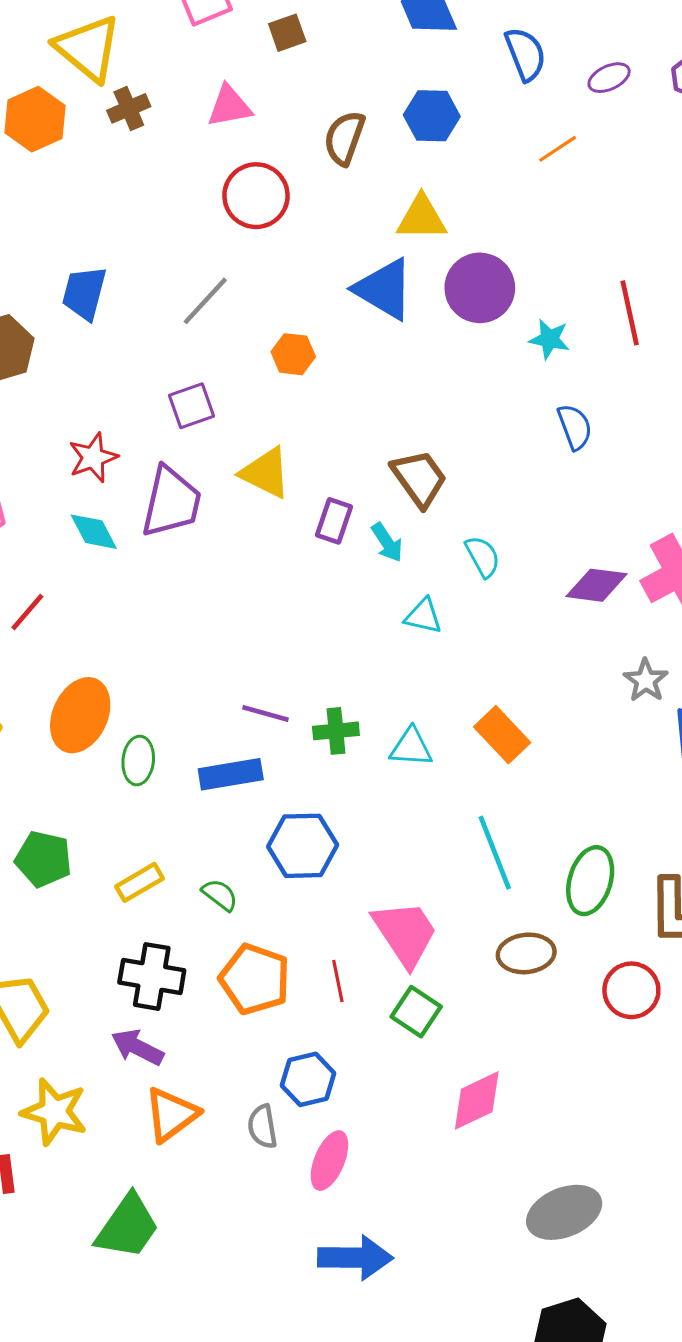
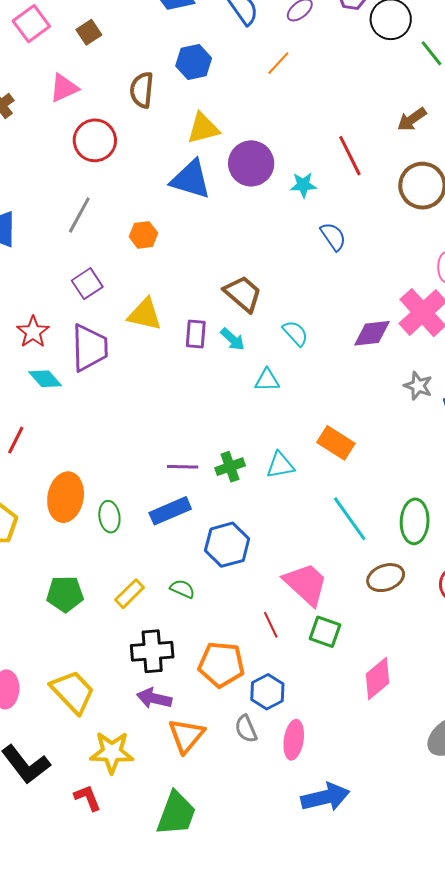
orange pentagon: (255, 979) -> (221, 664), moved

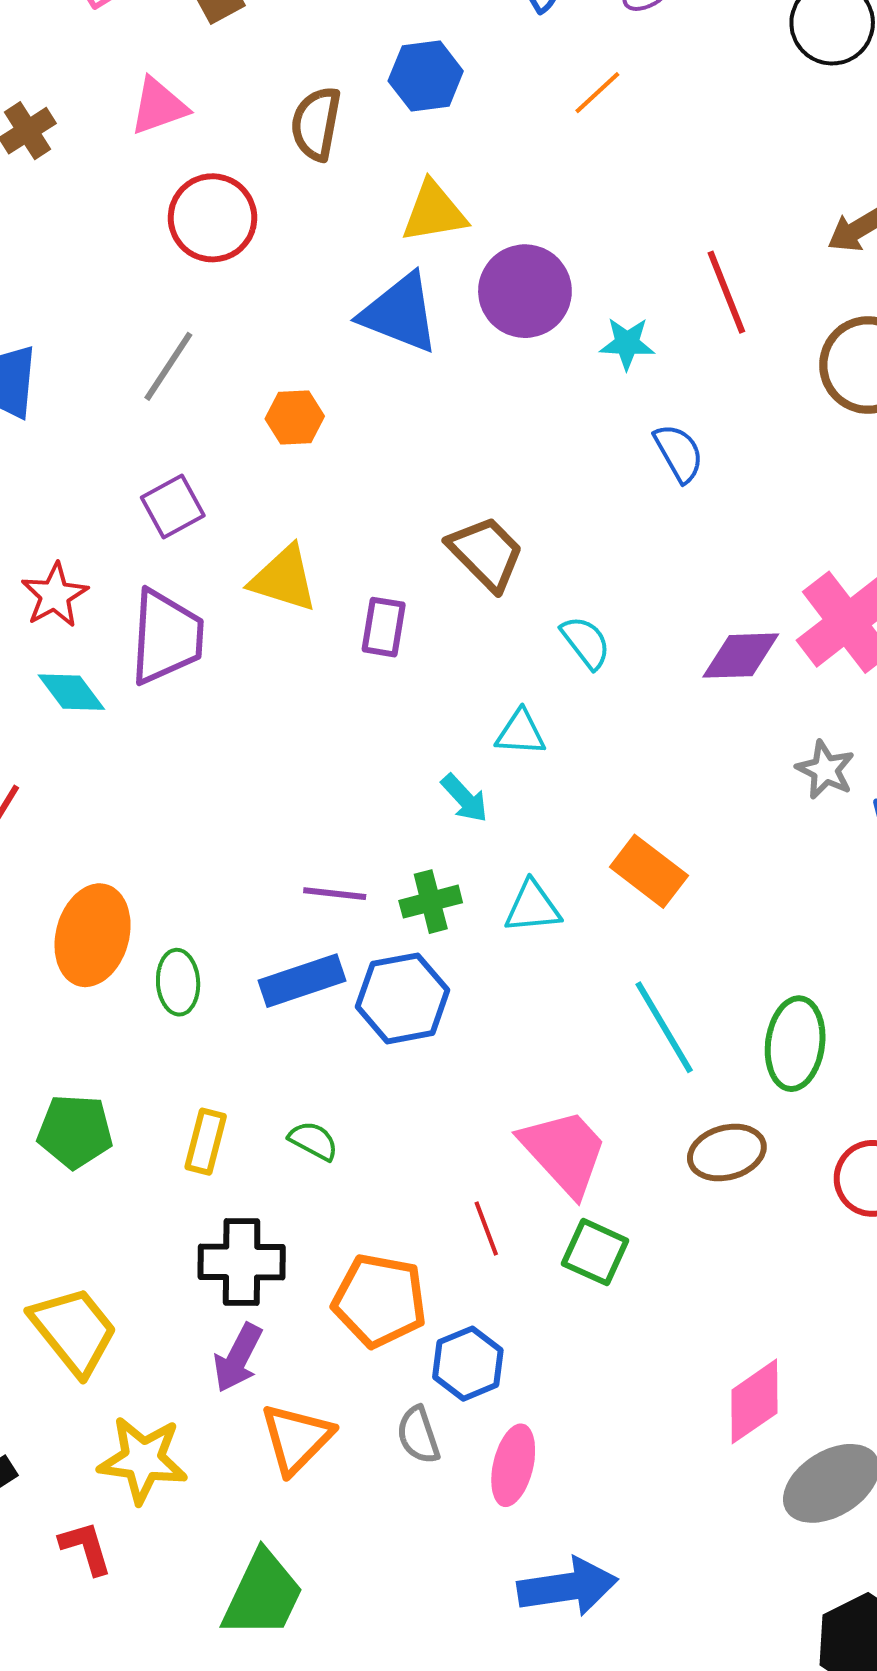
cyan arrow: (233, 339) -> (465, 798), moved
blue hexagon: (227, 545) -> (403, 998), moved
yellow rectangle: (130, 594) -> (206, 1142), turned -36
pink diamond: (378, 678) -> (754, 1401), moved
purple arrow: (154, 698) -> (238, 1358), turned -80

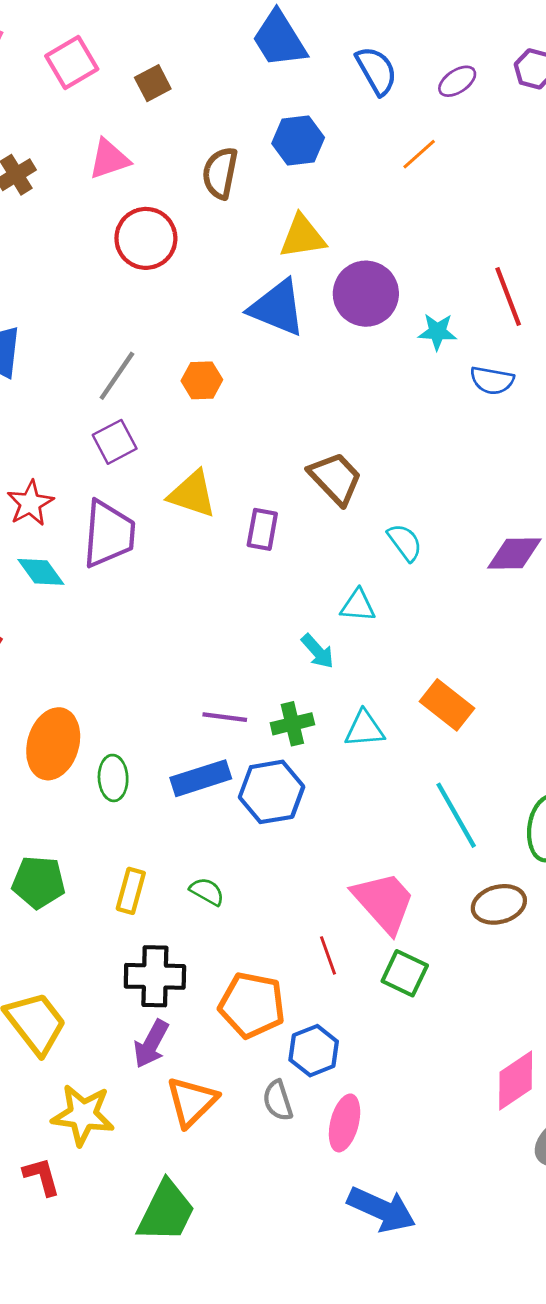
gray line: (168, 366) -> (117, 376), moved
blue semicircle: (679, 453) -> (492, 380), moved, turned 129
blue arrow: (568, 1587) -> (382, 1209), turned 32

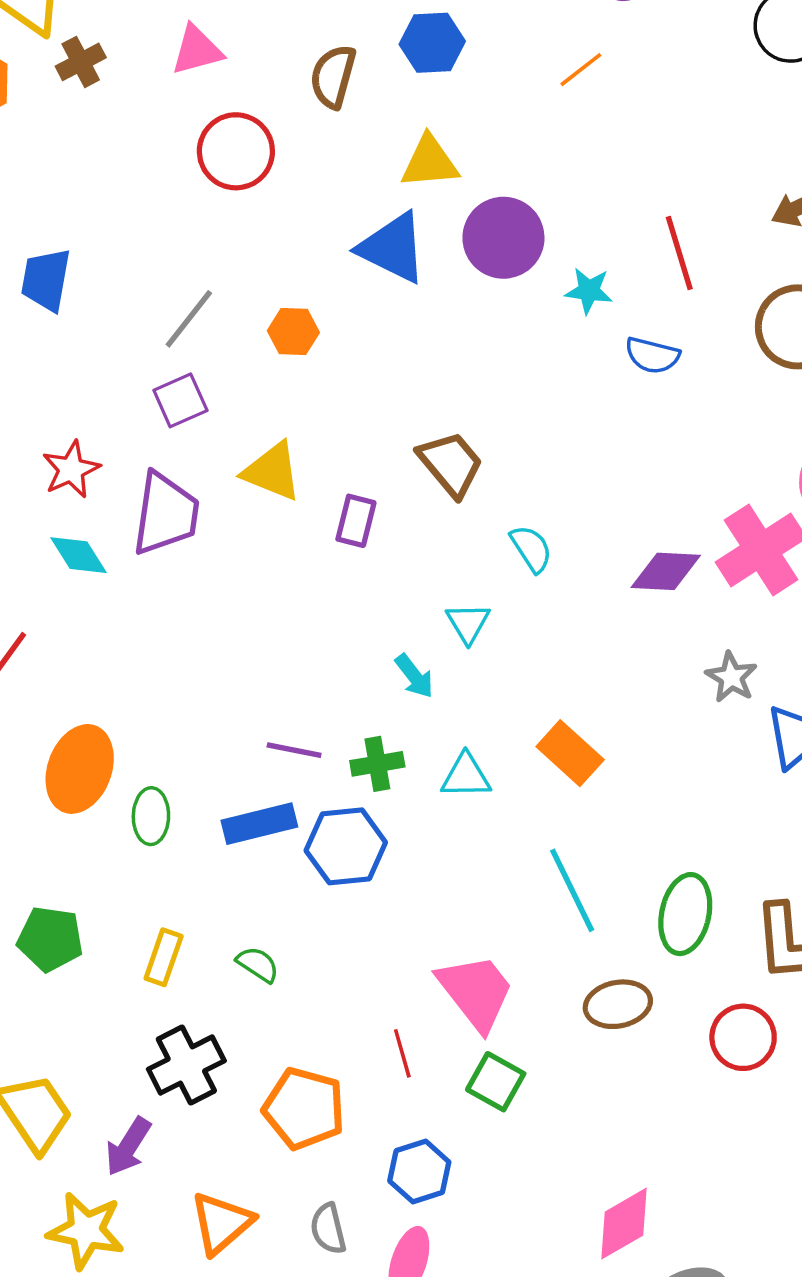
cyan triangle: (358, 606) -> (468, 623), turned 51
black cross: (155, 976) -> (186, 1065), turned -32
purple arrow: (151, 1044) -> (128, 1147), moved
blue hexagon: (314, 1051) -> (419, 1171), moved

